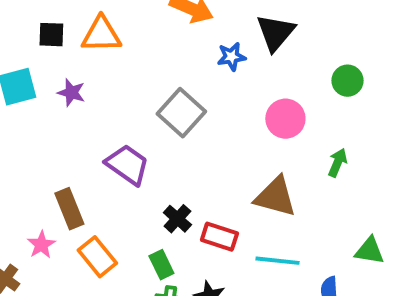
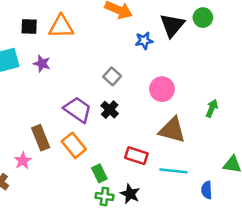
green circle: (348, 81) -> (203, 18), moved
gray square: (181, 113) -> (112, 76), size x0.6
pink circle: (285, 119) -> (162, 89), moved
black cross: (177, 219) -> (110, 110), moved
orange rectangle: (97, 257) -> (74, 145), moved

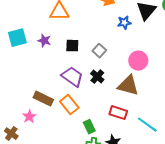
black square: (29, 27) -> (72, 46), moved
brown triangle: (172, 130) -> (128, 86), moved
brown rectangle: (41, 138) -> (43, 99), turned -42
cyan line: (173, 171) -> (147, 125), turned 30

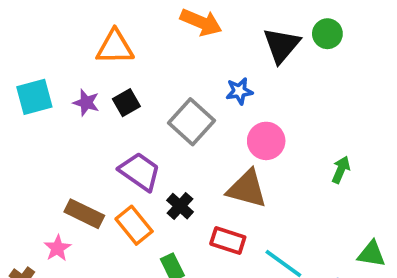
blue star: (124, 23) -> (239, 91), moved
black square: (72, 46) -> (126, 103), moved, turned -32
gray square: (99, 51) -> (191, 122), size x1.6
black cross: (97, 77) -> (180, 206), moved

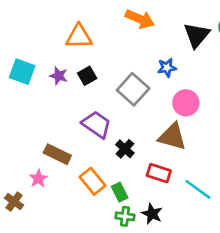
cyan square: (34, 97) -> (22, 72), turned 35
orange rectangle: (134, 225) -> (92, 181), moved

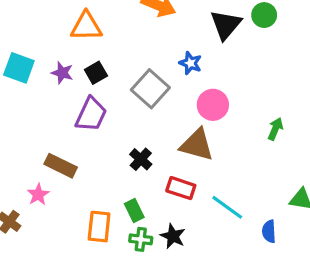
blue star: (167, 68) -> (190, 63), turned 30
purple trapezoid: (97, 124) -> (91, 114), moved, turned 80
orange rectangle: (92, 181) -> (99, 227), moved, turned 45

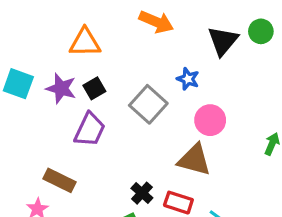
purple star: (62, 73) -> (61, 88), size x1.4
black cross: (141, 159) -> (142, 193), moved

